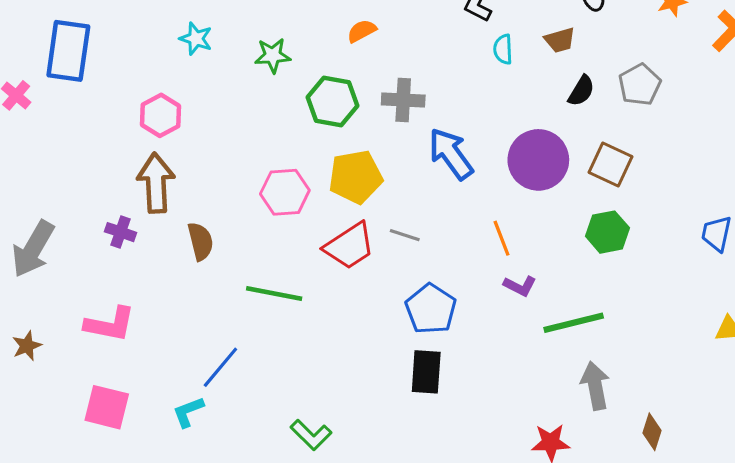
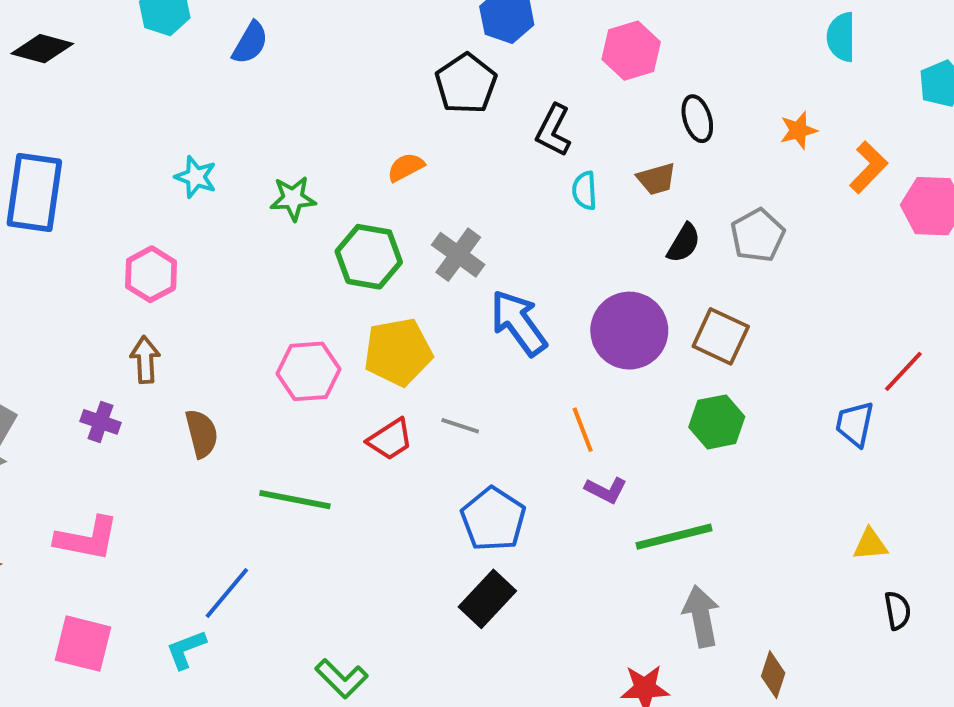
gray cross: (403, 100) -> (458, 255), turned 33
brown arrow: (156, 183) -> (145, 360), size x0.6
red trapezoid: (349, 246) -> (390, 439), size x0.7
black rectangle: (426, 372) -> (487, 599), turned 39

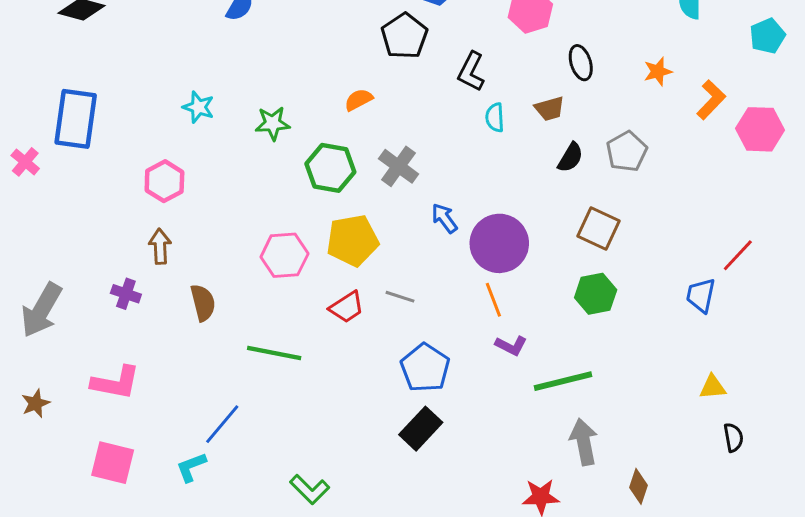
blue arrow: (518, 323) -> (444, 218), size x0.6
purple circle: (629, 331) -> (499, 243), moved

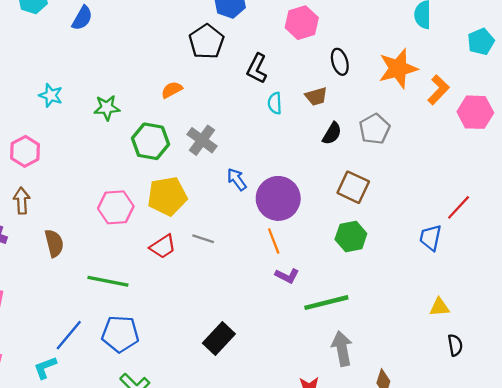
orange star: (658, 72) -> (398, 68), size x1.8
blue pentagon: (425, 368) -> (120, 334), moved, turned -30

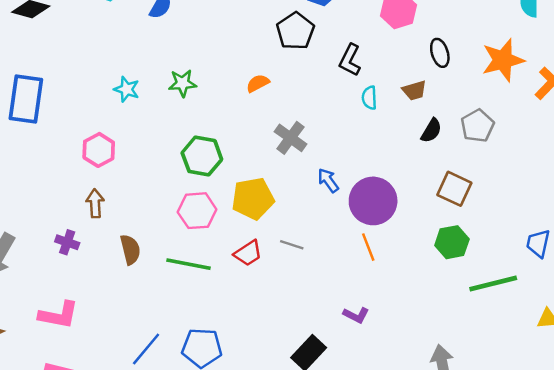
green star: (107, 108) -> (182, 83), moved
green hexagon: (150, 141) -> (202, 156), moved
purple L-shape: (287, 276) -> (356, 315), moved
green line: (108, 281) -> (189, 264), moved
green line: (326, 303) -> (493, 283), moved

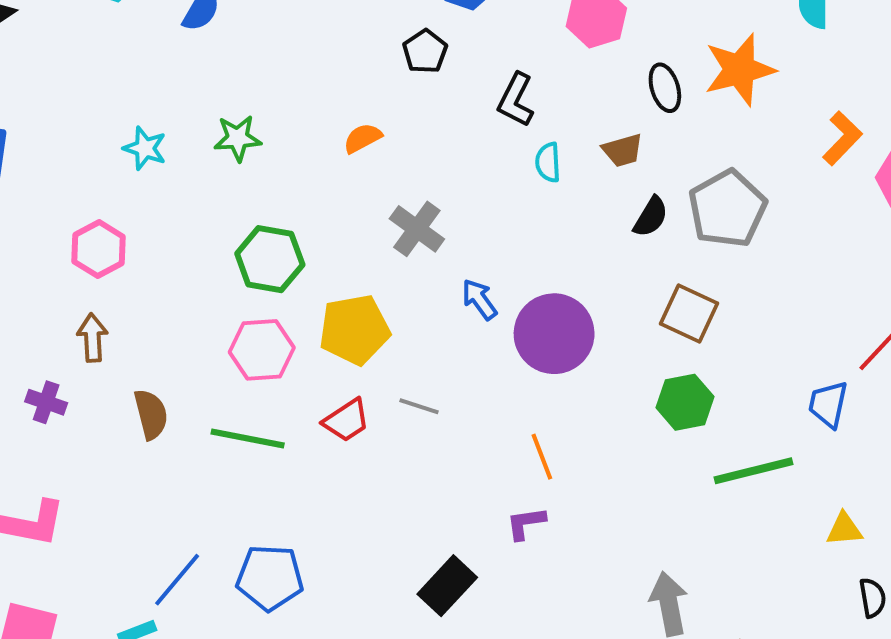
black pentagon: (295, 31) -> (425, 52), size x0.7
orange star: (503, 60) -> (739, 70), moved
gray pentagon: (477, 126) -> (727, 209), size x1.4
orange line: (368, 247) -> (542, 457), moved
purple L-shape: (356, 315) -> (526, 523), turned 145

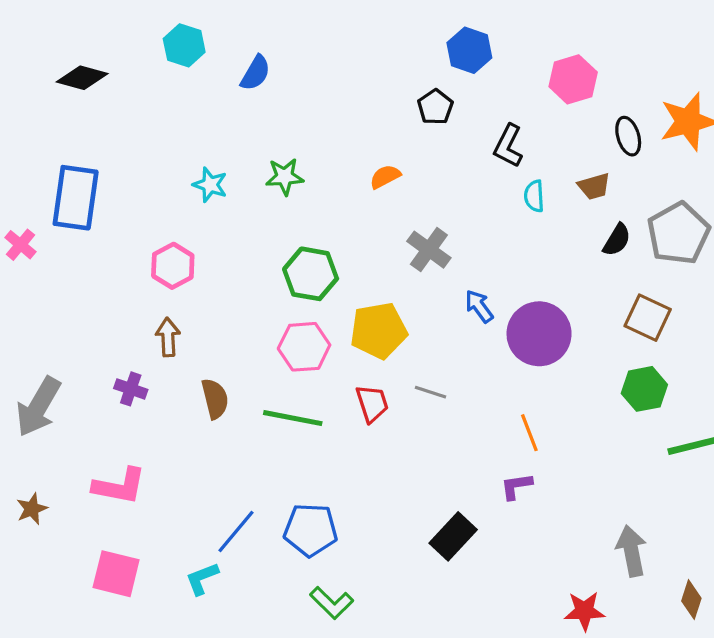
red trapezoid: (346, 420) -> (372, 404), turned -75

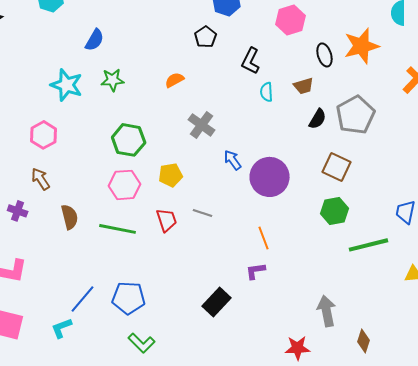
blue semicircle: (255, 73) -> (95, 40), moved
cyan star: (210, 185) -> (67, 85), size x1.5
yellow pentagon: (379, 331) -> (171, 175), size x0.7
brown arrow: (168, 337) -> (41, 179), turned -30

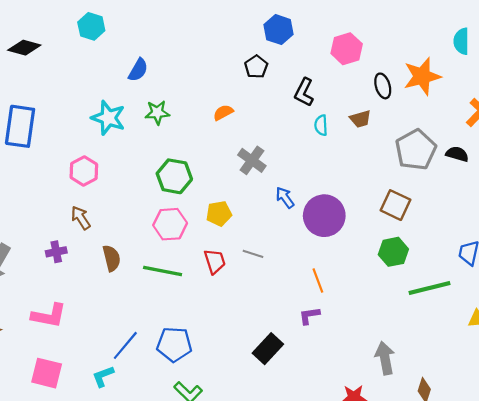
black semicircle: (318, 119) -> (457, 154), moved, turned -105
purple cross: (18, 211) -> (56, 252), turned -30

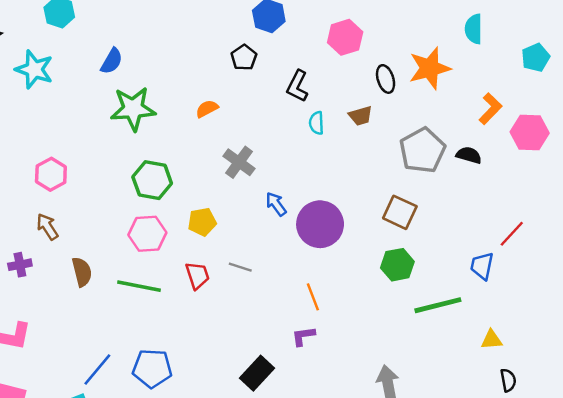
green star: (157, 112) -> (133, 109), size x1.6
cyan star: (108, 118) -> (34, 69), moved

